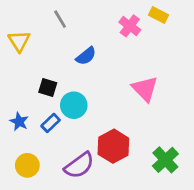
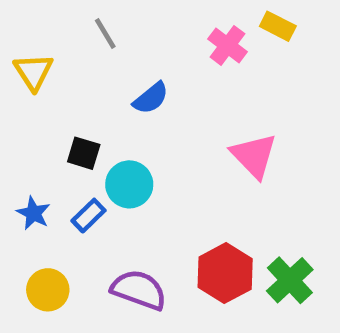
red hexagon: (113, 146) -> (225, 273), moved
purple semicircle: (79, 165) -> (139, 290), turned -124

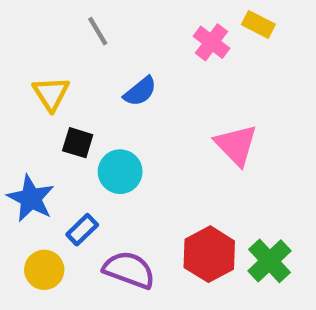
yellow triangle: (33, 72) -> (51, 94), moved
blue star: (33, 213) -> (31, 198), size x1.5
blue rectangle: (89, 216) -> (82, 230), moved

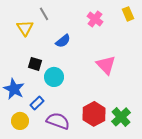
yellow rectangle: (258, 24) -> (128, 14), moved, turned 40
yellow triangle: (51, 94) -> (25, 28), moved

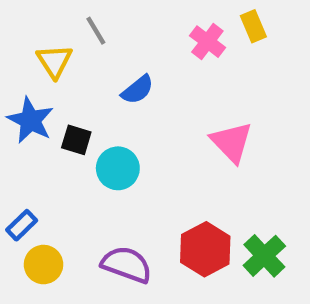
yellow rectangle: (128, 14) -> (253, 26), moved
blue star: (14, 89) -> (30, 120), moved
blue rectangle: (37, 103) -> (22, 225), moved

